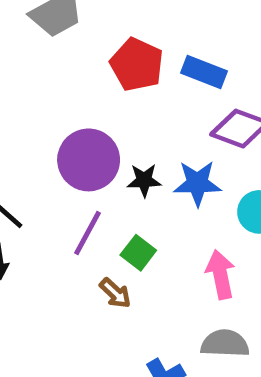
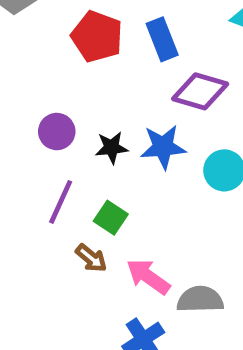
blue rectangle: (204, 72) -> (162, 39), turned 51
purple circle: (89, 160) -> (57, 132), size x0.6
pink arrow: (220, 275) -> (148, 277), moved, turned -39

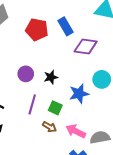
blue star: (163, 147) -> (79, 94), moved

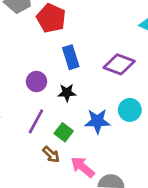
blue rectangle: (66, 26) -> (71, 57), moved
red pentagon: (37, 30) -> (51, 18), moved

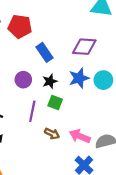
blue star: (97, 121) -> (79, 78), moved
green square: (64, 132) -> (55, 102), moved

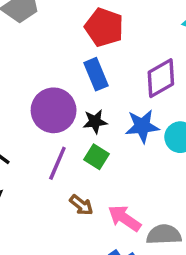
red pentagon: (20, 26) -> (104, 27), moved
purple diamond: (84, 47) -> (161, 78), turned -45
purple circle: (23, 80) -> (54, 110), size x1.6

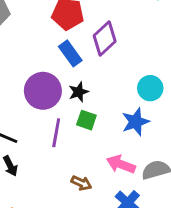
purple diamond: (161, 78) -> (105, 39), moved
blue star: (142, 126) -> (135, 122), moved
brown arrow: (81, 205) -> (81, 183), moved

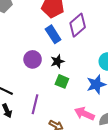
purple circle: (43, 91) -> (33, 59), size x0.7
purple line: (56, 133) -> (35, 104), moved

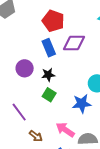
purple diamond: (78, 25) -> (74, 43), turned 30
purple line: (35, 104) -> (19, 112), turned -60

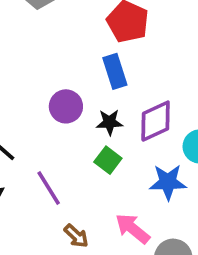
purple diamond: (74, 43) -> (156, 121), moved, turned -30

